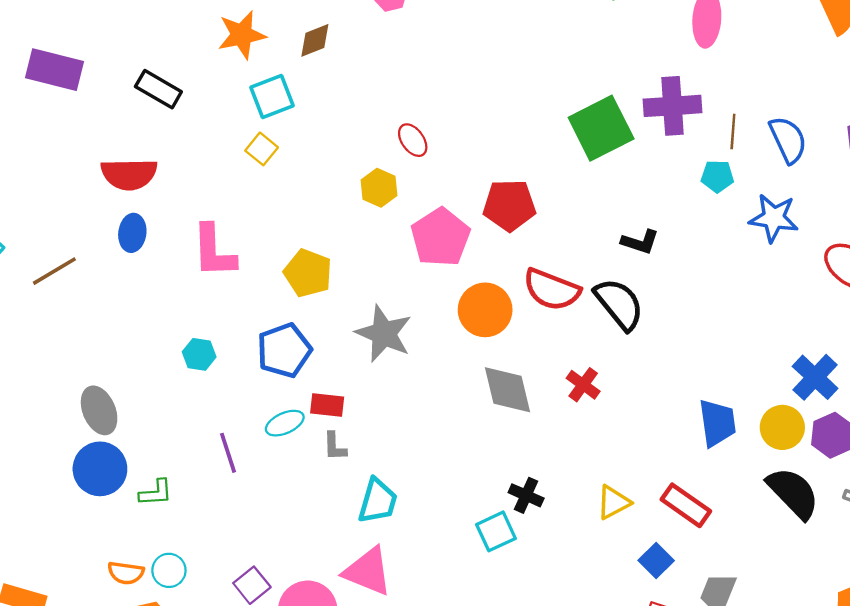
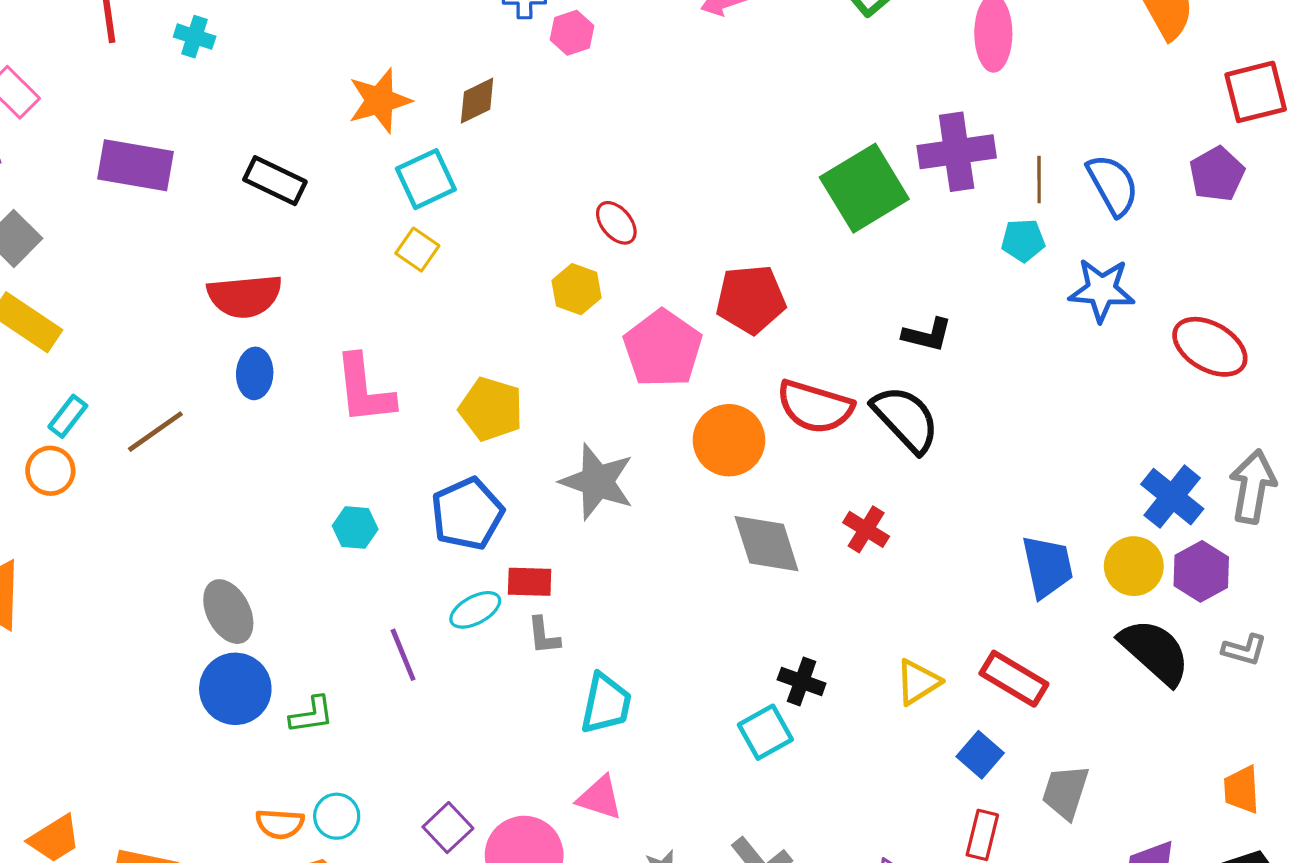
pink triangle: (368, 571) -> (600, 798), size x0.7

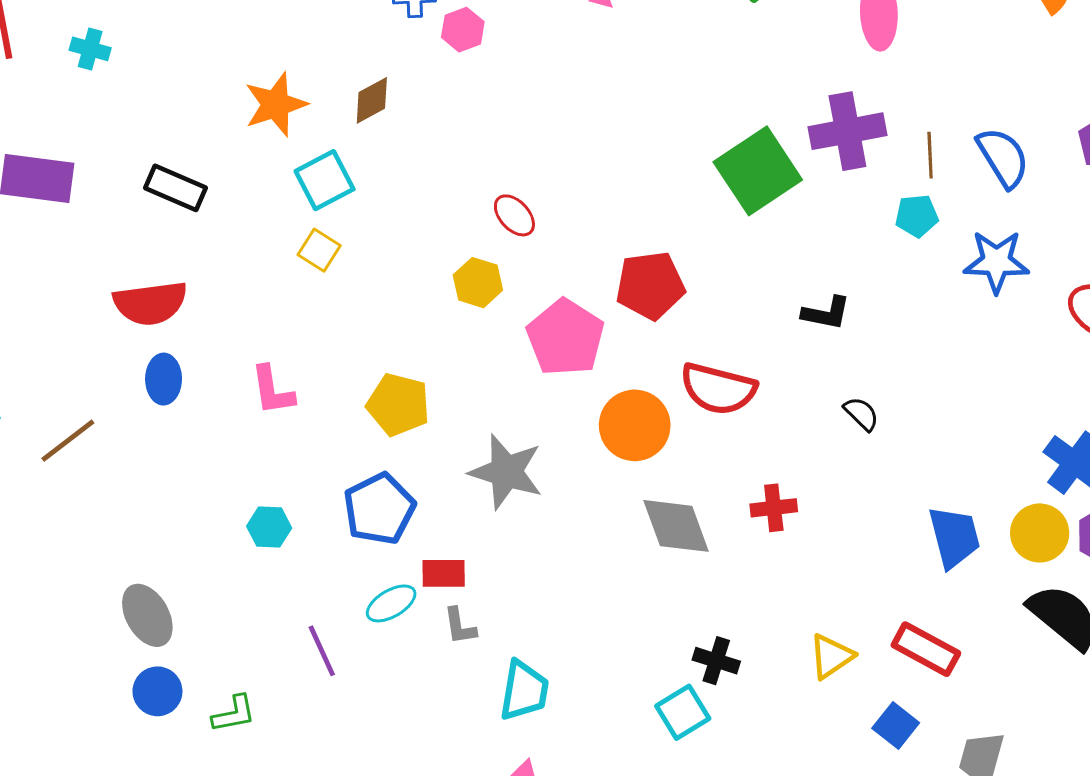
pink L-shape: (364, 389) -> (272, 390), size x0.7
black semicircle: (906, 419) -> (861, 414), moved, size x0.5
red cross: (866, 529) -> (774, 508), turned -36
blue circle: (235, 689) -> (157, 691), size x0.7

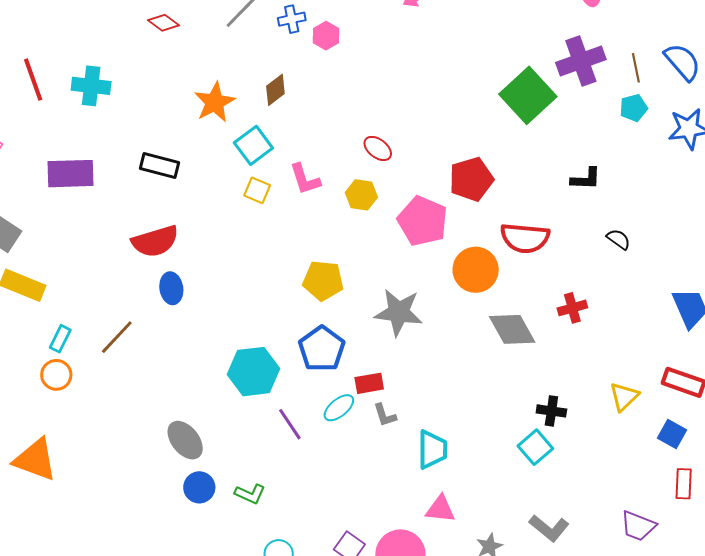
cyan cross: (90, 49) -> (91, 86), size x1.5
pink L-shape: (272, 390) -> (305, 179), moved
cyan hexagon: (269, 527) -> (254, 372), size x1.8
purple line: (322, 651) -> (290, 424), moved
green L-shape: (234, 714) -> (250, 494), turned 44

